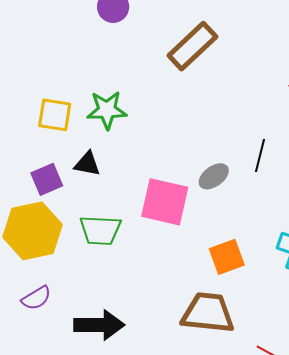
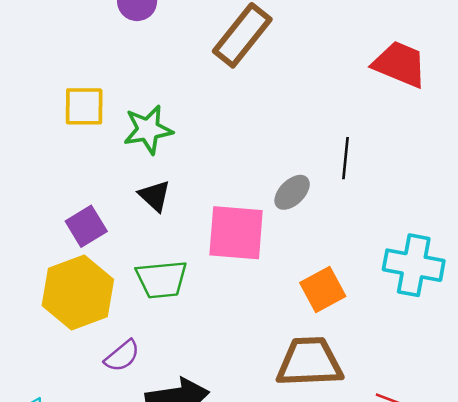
yellow square: (55, 115) -> (84, 106), moved
black triangle: (87, 164) -> (155, 196), moved, turned 40
purple semicircle: (36, 298) -> (122, 356), moved

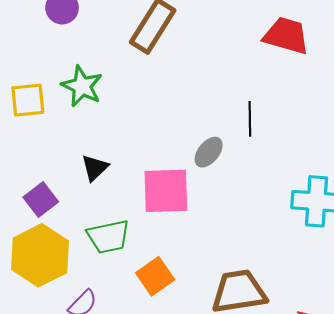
green star: (148, 130) -> (82, 86), moved, turned -30
black triangle: (155, 196) -> (95, 168), turned 40
orange square: (323, 290) -> (155, 276), moved

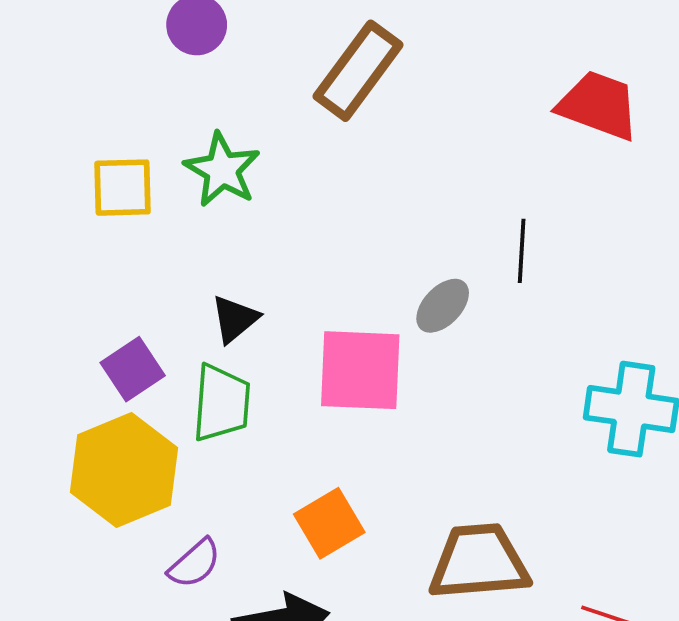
green trapezoid: (108, 237) -> (221, 403), moved, turned -78

